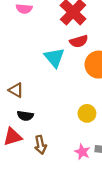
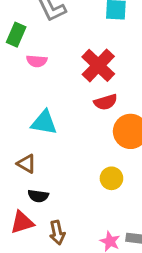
cyan triangle: (54, 58) -> (44, 123), moved, turned -40
yellow circle: (87, 113) -> (111, 178), moved

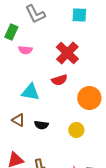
red semicircle: (106, 102) -> (59, 80), moved
black semicircle: (38, 196) -> (41, 125), moved

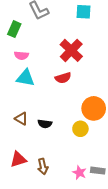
pink semicircle: (25, 50) -> (21, 55), moved
cyan triangle: (30, 92) -> (25, 78), moved
orange circle: (89, 98) -> (94, 108), moved

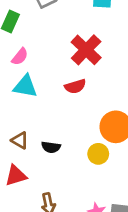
pink semicircle: (21, 55) -> (20, 57), turned -56
red triangle: (18, 159) -> (16, 175), moved

